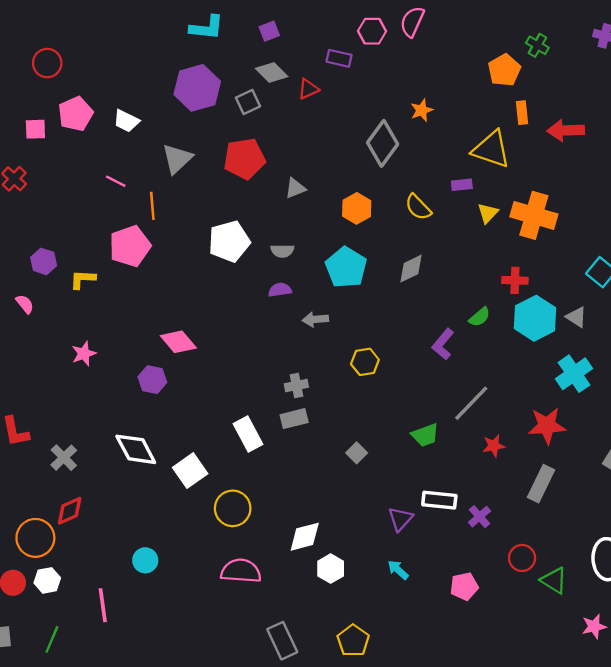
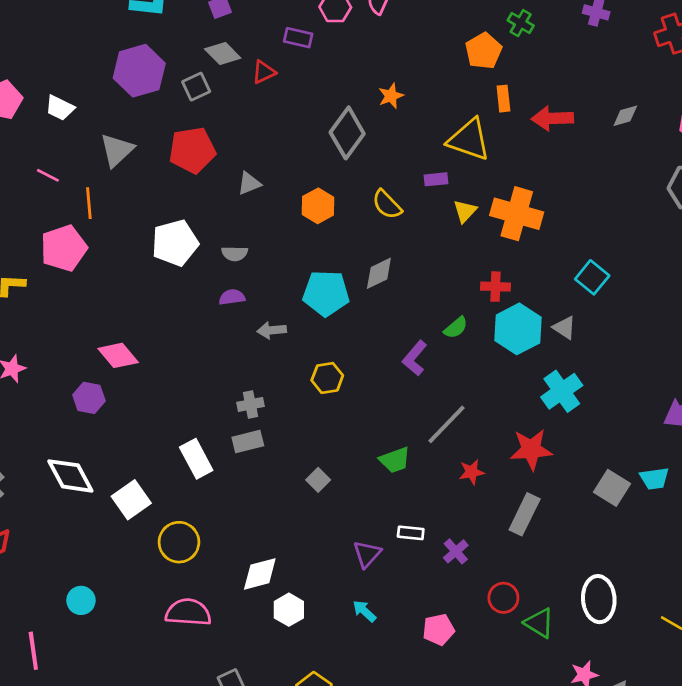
cyan pentagon: (346, 267) -> (326, 293), moved, turned -30
white rectangle: (439, 500) -> (411, 533), size x0.7

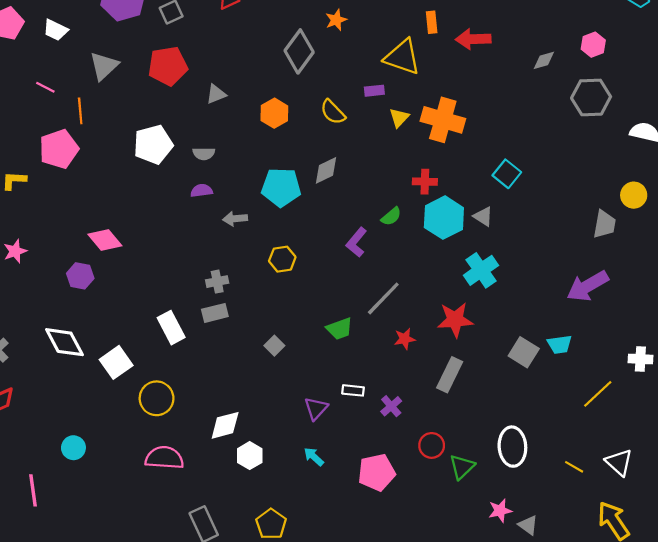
gray diamond: (625, 116) -> (544, 60), moved
green triangle: (539, 623) -> (462, 467), turned 44
pink pentagon: (439, 630) -> (377, 472), size x1.4

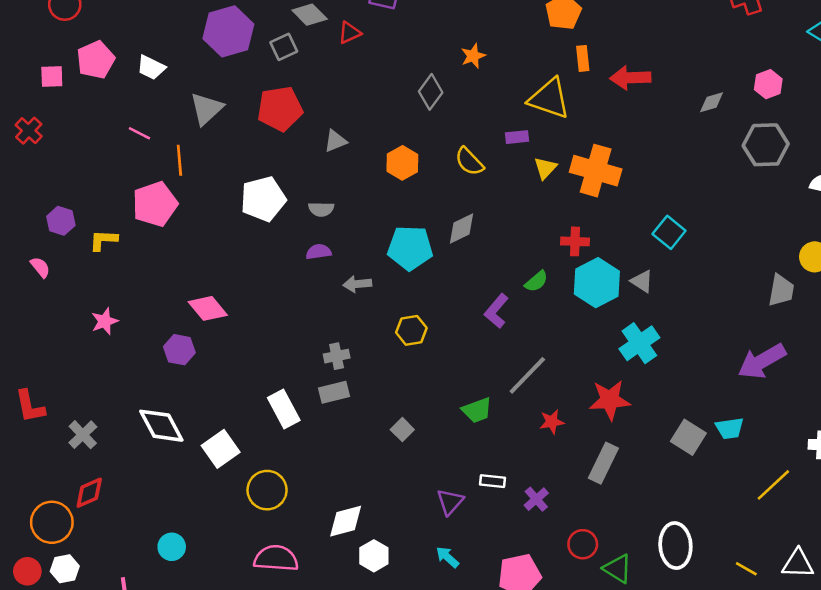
gray diamond: (299, 51) -> (431, 92), size x0.7
white triangle: (619, 462) -> (798, 564), turned -40
green triangle: (462, 467) -> (617, 569), turned -44

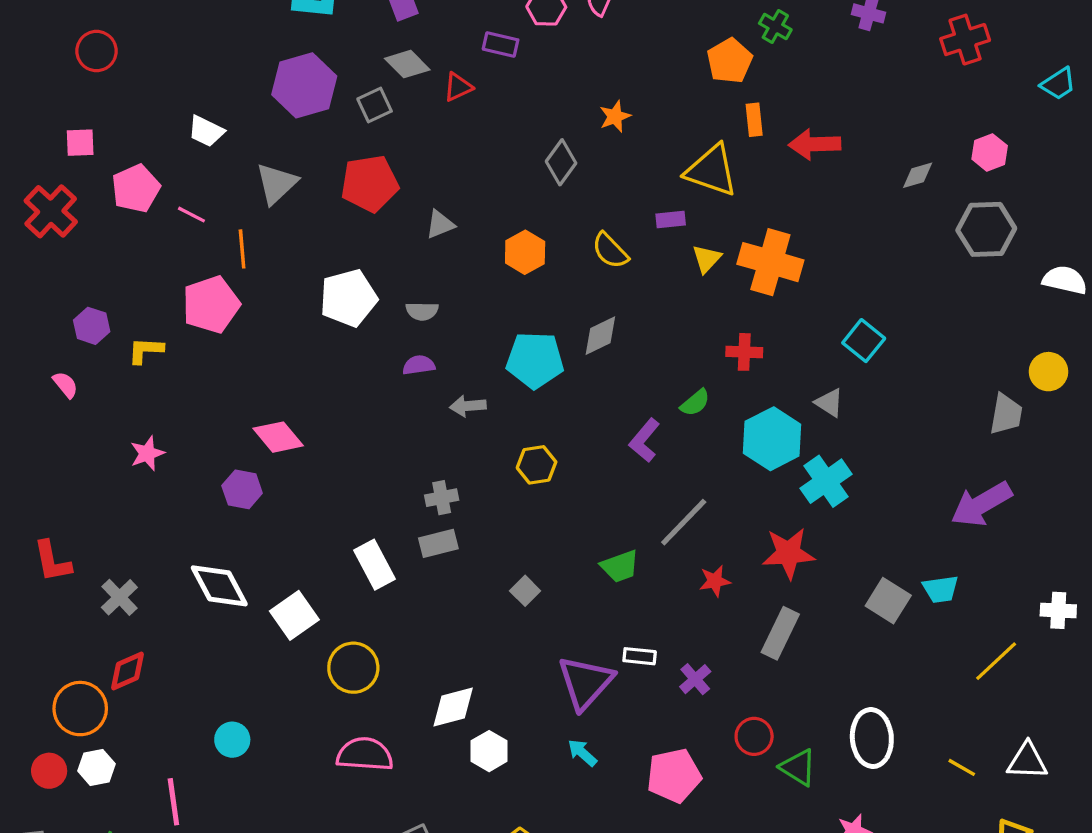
pink pentagon: (96, 60) -> (136, 188), moved
red cross: (29, 131) -> (51, 211), size x1.5
cyan hexagon: (597, 283) -> (772, 439), moved
purple triangle: (450, 502) -> (586, 682), size x1.6

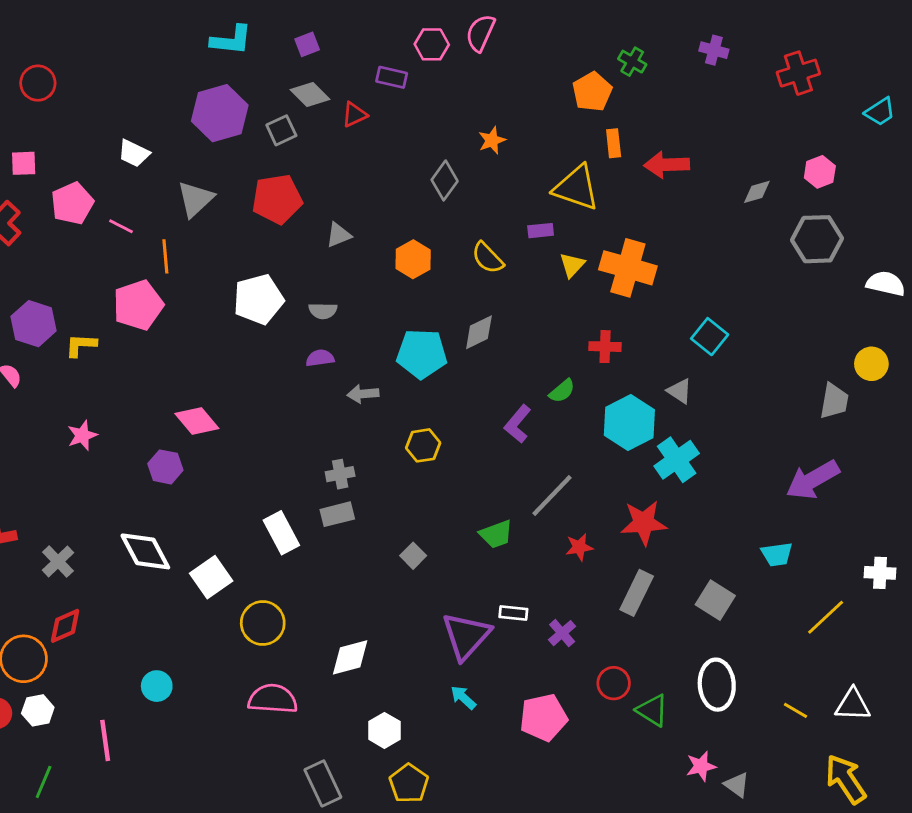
purple hexagon: (92, 326) -> (34, 324), size x1.4
gray square: (888, 601) -> (715, 600), moved
white hexagon: (489, 751) -> (384, 730), moved

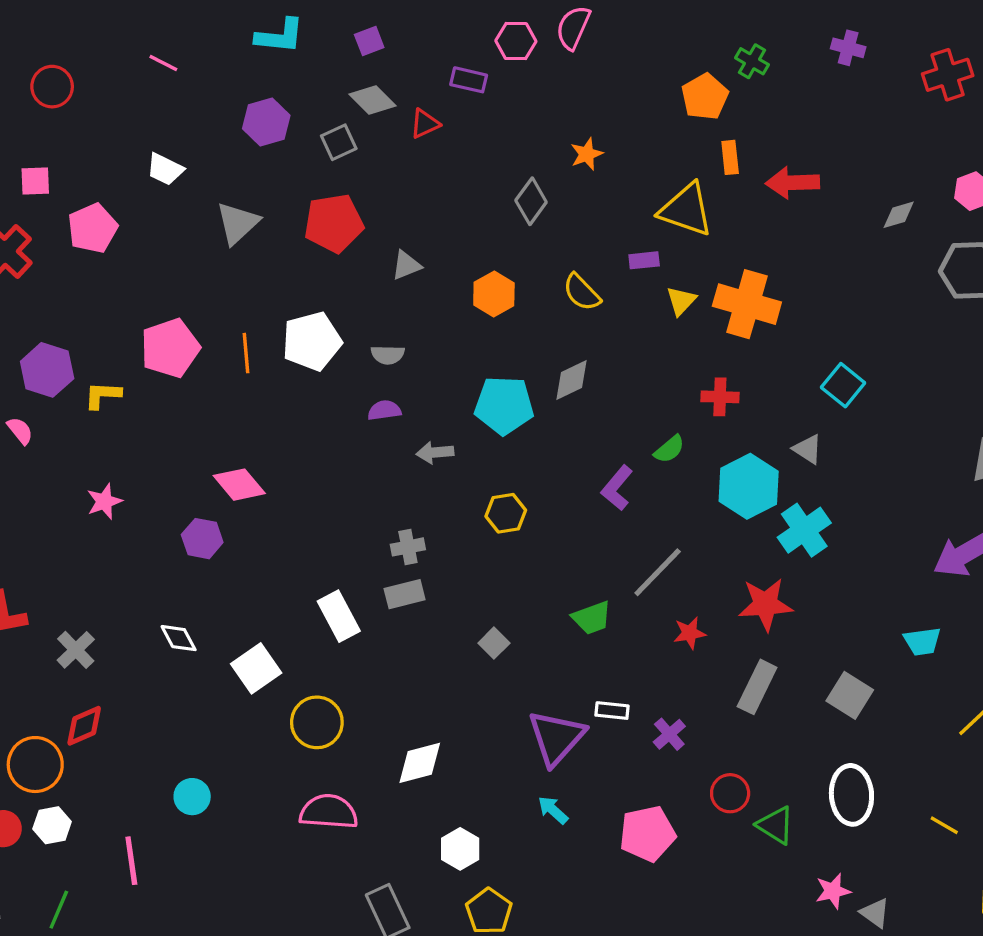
purple hexagon: (220, 113) -> (266, 122), size x0.7
pink line: (121, 226) -> (163, 63), moved
orange line: (165, 256) -> (246, 353), moved
white diamond: (145, 551) -> (179, 638), size x0.6

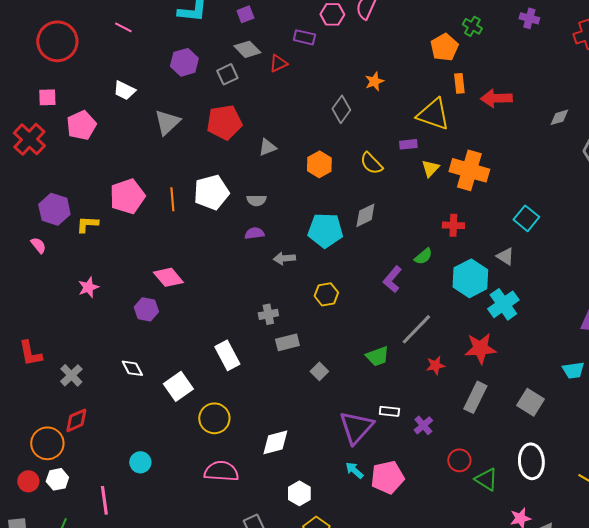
red circle: (52, 87) -> (57, 41), size x1.6
gray rectangle: (405, 594) -> (287, 342), moved
pink pentagon: (647, 834) -> (387, 477), moved

